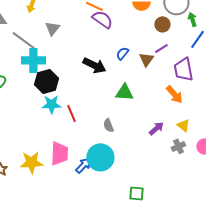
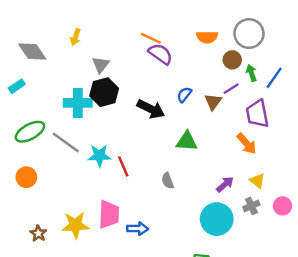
green arrow: (192, 19) -> (251, 73), moved
gray line: (23, 40) -> (66, 142), moved
black hexagon: (46, 81) -> (104, 92), moved
cyan circle: (100, 157) -> (217, 219), moved
blue arrow: (83, 165) -> (138, 229), turned 48

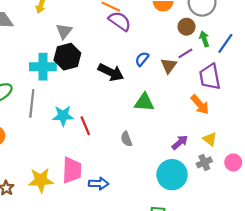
gray line: (66, 142) -> (32, 103), turned 60

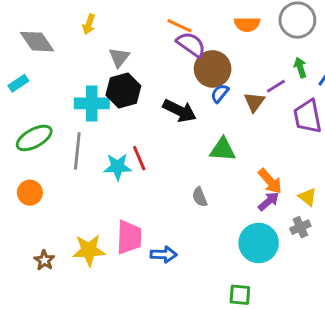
brown circle: (186, 27) -> (213, 69), moved, size x1.6
orange arrow: (200, 105) -> (270, 181), moved
red line: (85, 126) -> (139, 158), moved

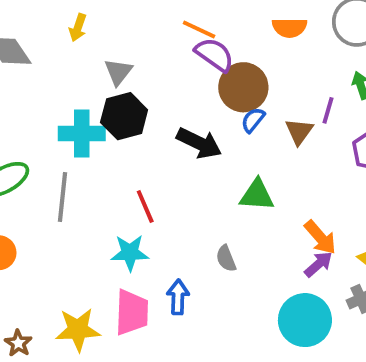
purple line: (276, 86) -> (328, 110), turned -42
cyan star: (118, 167) -> (130, 253), moved
blue arrow: (164, 254) -> (178, 297), moved, turned -90

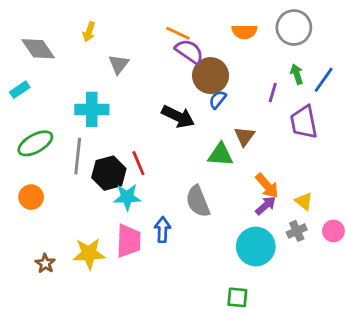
black hexagon: (124, 116) -> (109, 173), moved
brown triangle: (299, 132) -> (244, 136), moved
gray semicircle: (226, 258) -> (198, 201), size x1.6

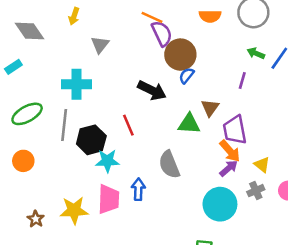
purple semicircle: (189, 52) -> (162, 33), turned 30
green arrow: (297, 74) -> (256, 53), turned -49
purple line: (273, 93) -> (242, 80), moved
purple trapezoid: (304, 122) -> (235, 130), moved
red line: (138, 163) -> (128, 125), moved

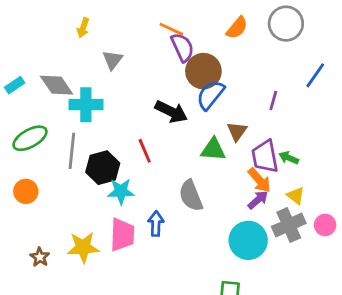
orange semicircle: (210, 16) -> (237, 28), turned -50
gray diamond: (29, 31) -> (57, 85), moved
green arrow: (256, 53) -> (289, 158), moved
blue semicircle: (187, 76) -> (210, 95), size x1.6
gray cross: (256, 191) -> (289, 225), size x1.6

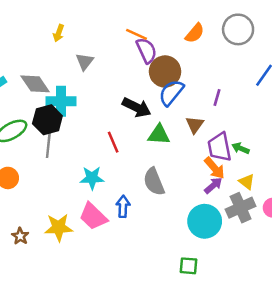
purple line: (273, 100) -> (217, 97), moved
green triangle: (213, 149) -> (159, 135), moved
black hexagon: (103, 168) -> (47, 120), moved
pink trapezoid: (122, 235) -> (93, 216), turned 132

